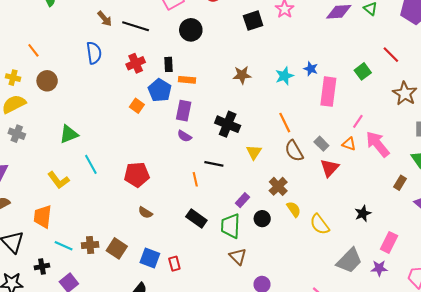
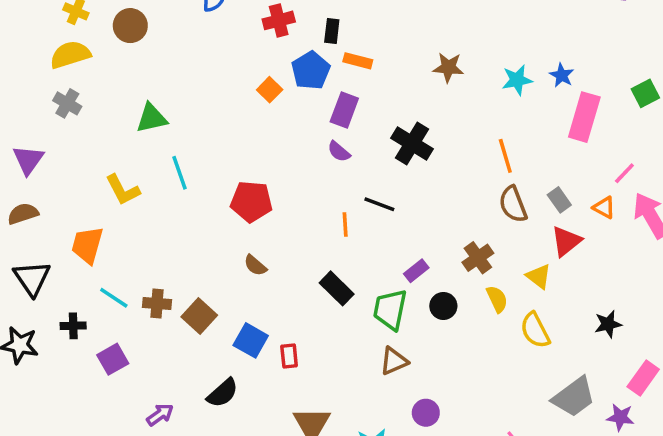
yellow triangle: (254, 152) -> (539, 276), moved, turned -35
brown triangle: (238, 256) -> (394, 361), turned 42

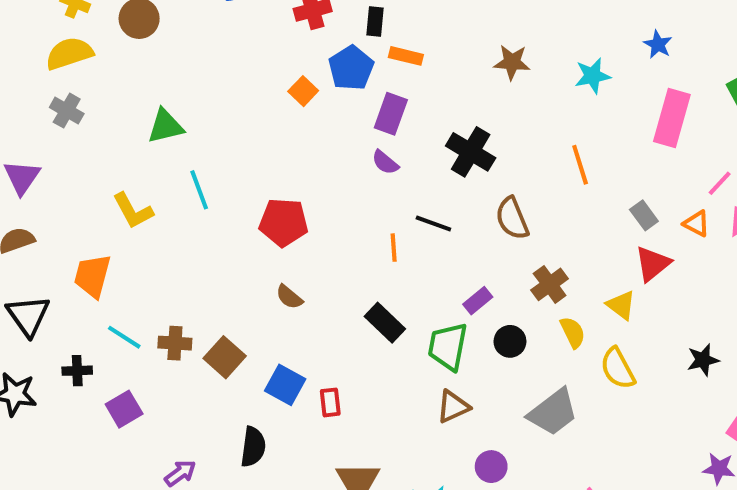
blue star: (562, 75) -> (658, 44), moved
brown semicircle: (513, 204) -> (512, 218), moved
black semicircle: (223, 393) -> (253, 447), turned -40
gray trapezoid: (574, 397) -> (553, 412), moved

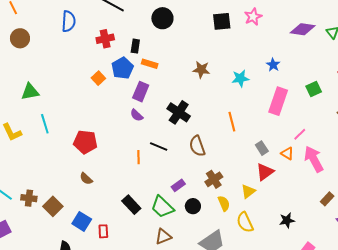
yellow triangle: (621, 305) -> (248, 191), turned 42
black rectangle: (385, 323) -> (131, 205), moved
green trapezoid: (448, 346) -> (162, 207), turned -60

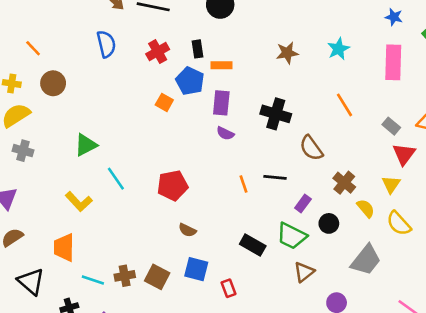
blue star: (273, 65) -> (394, 17), moved
black line: (159, 146) -> (275, 177), moved
blue square: (82, 221) -> (196, 269), moved

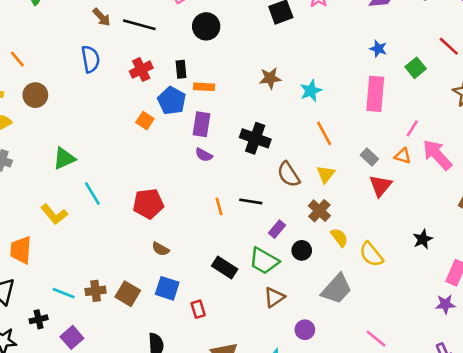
cyan star: (338, 49) -> (311, 91), moved
yellow triangle: (391, 184) -> (326, 174), moved
orange trapezoid: (64, 247) -> (21, 250), moved

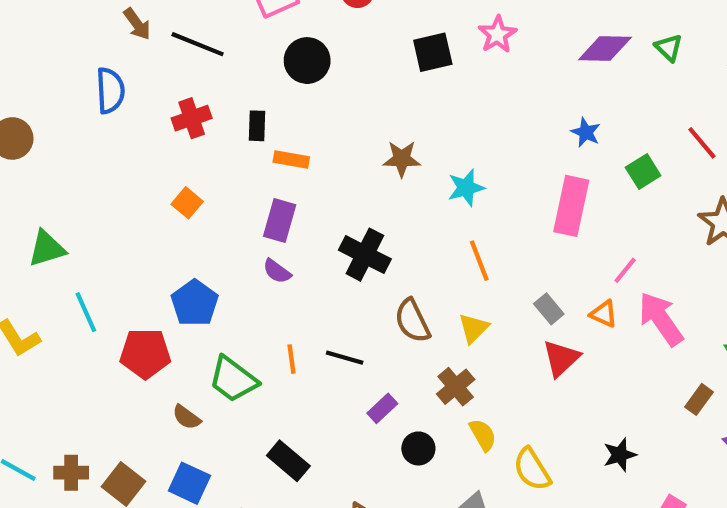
blue pentagon: (172, 101) -> (195, 303), moved
red pentagon: (148, 204) -> (145, 353), moved
green trapezoid: (264, 261) -> (233, 379), moved

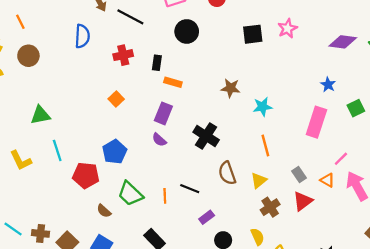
orange line: (291, 359) -> (165, 196), moved
brown cross: (456, 387) -> (270, 207), moved

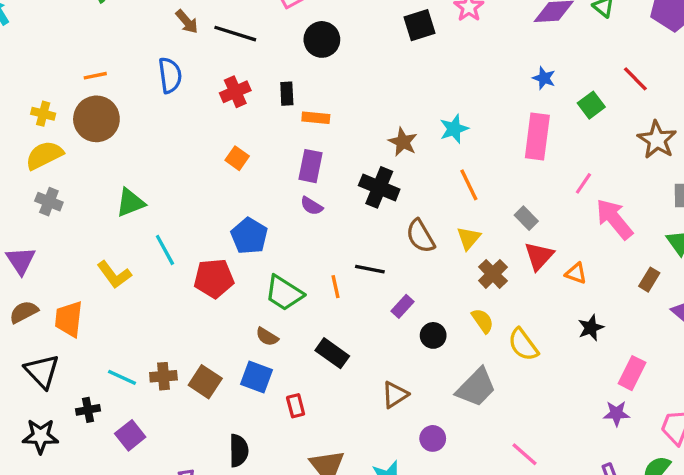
orange line: (20, 22) -> (95, 76), moved, turned -64
brown circle: (28, 56) -> (96, 119), size x1.4
brown star: (231, 88) -> (403, 142), moved, turned 30
orange triangle: (327, 180) -> (576, 273), moved
brown semicircle: (104, 211) -> (267, 337), moved

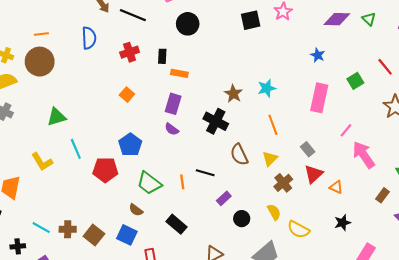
blue star: (544, 78) -> (318, 55), moved
yellow semicircle: (523, 345) -> (298, 229), turned -30

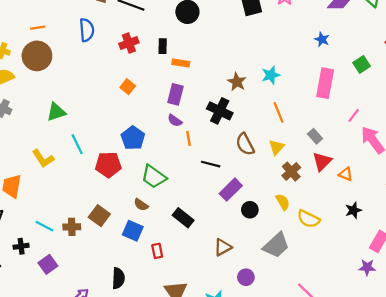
orange line: (182, 182) -> (189, 138), moved
purple rectangle: (224, 198) -> (231, 190), size x1.5
brown square: (94, 235) -> (99, 216), moved

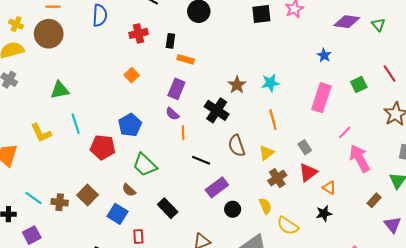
black star: (353, 210) -> (324, 213), moved

